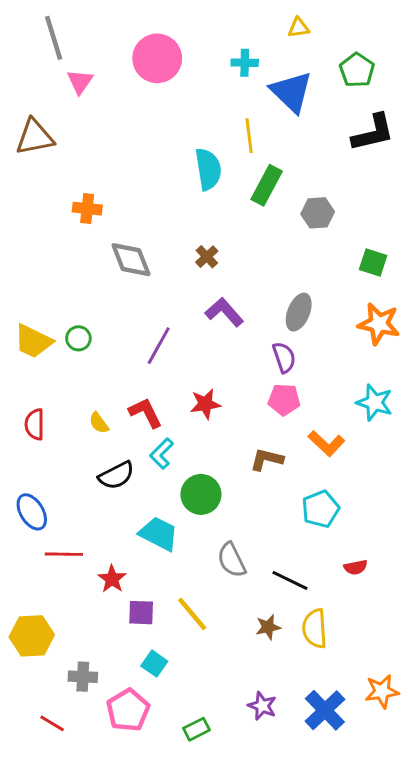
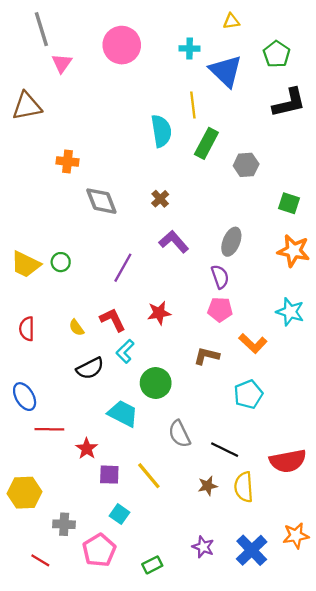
red semicircle: (356, 567) -> (288, 461), moved, size x2.0

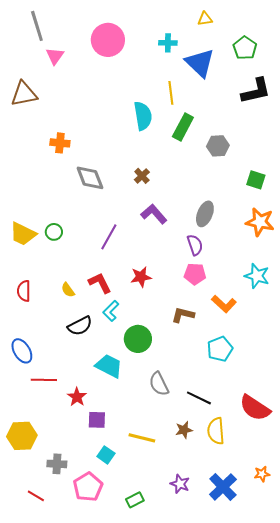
red semicircle: (288, 461) -> (255, 408), turned 44
yellow line: (149, 476) -> (142, 438), moved, turned -36
orange star: (296, 536) -> (262, 474), size x0.7

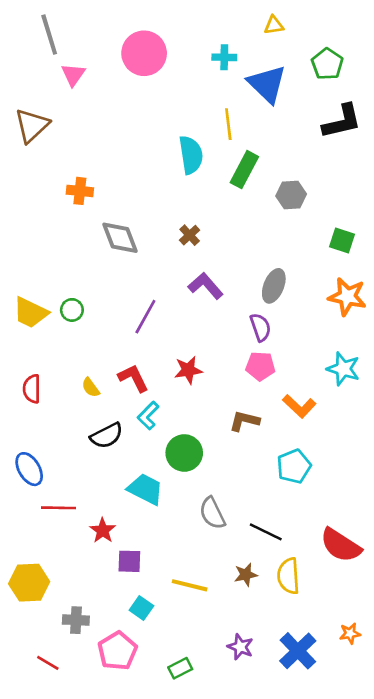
brown triangle: (24, 94) -> (32, 125), turned -32

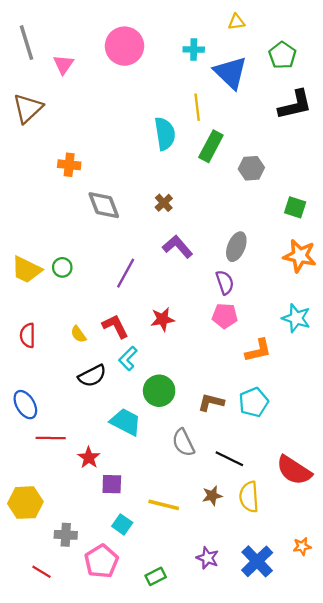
gray line: (49, 35) -> (27, 43), moved
orange L-shape: (299, 406) -> (258, 350), turned -56
brown L-shape: (244, 421) -> (211, 402), moved

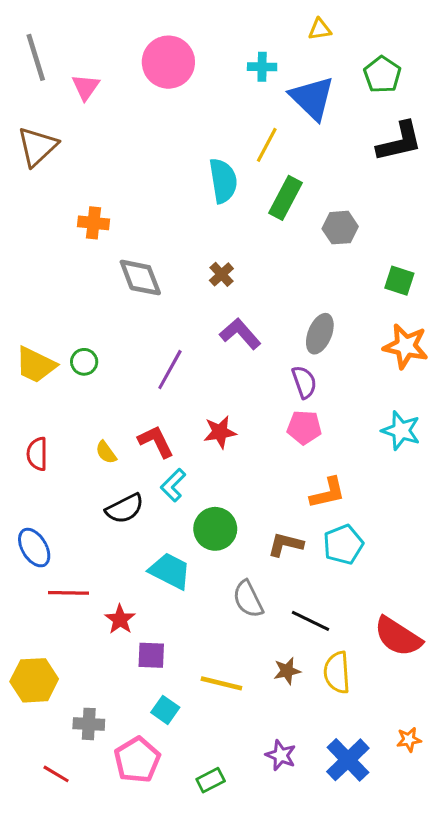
yellow line: (197, 107) -> (267, 145), turned 35
orange L-shape: (258, 350) -> (328, 493), moved

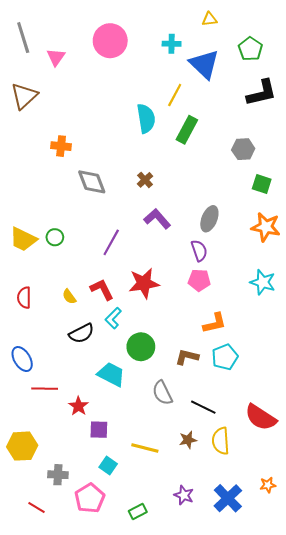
gray hexagon: (340, 228) -> (243, 149), moved
red star: (220, 432) -> (144, 283), size x1.4

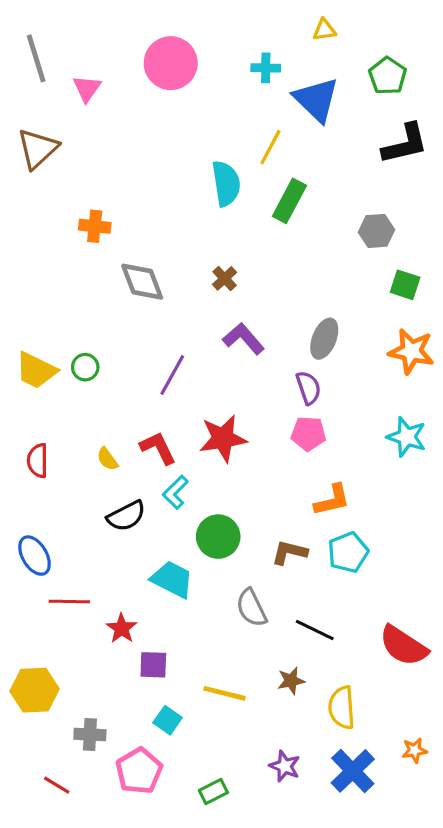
yellow semicircle: (221, 441) -> (342, 708), moved

